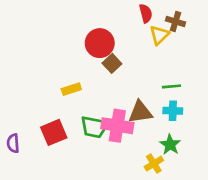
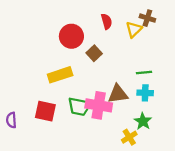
red semicircle: (146, 13) -> (107, 21), moved
red circle: (100, 43) -> (71, 36), moved
yellow rectangle: (71, 89) -> (60, 75), size x1.5
red square: (54, 132) -> (45, 111), turned 35

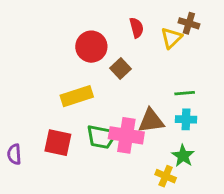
yellow cross: (129, 137) -> (166, 176), turned -35

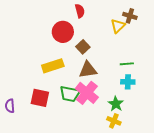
red semicircle: (136, 28) -> (80, 11), moved
brown triangle: (151, 121) -> (88, 70), moved
pink cross: (126, 135) -> (87, 93), turned 30
green star: (183, 156) -> (116, 104), moved

